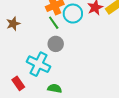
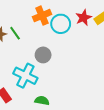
green line: (54, 23) -> (15, 33), moved

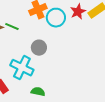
green line: (15, 33) -> (12, 27), turned -32

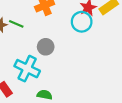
cyan circle: (56, 18) -> (82, 22), moved

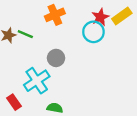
cyan cross: (27, 69) -> (37, 81), turned 30

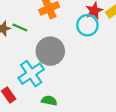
gray circle: (56, 58) -> (50, 51), size x1.6

